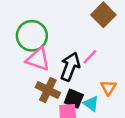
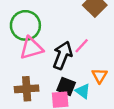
pink triangle: (38, 59) -> (31, 48), turned -35
brown cross: (48, 90) -> (27, 89), moved, turned -30

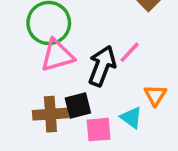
black square: (66, 86) -> (78, 106), moved, turned -36

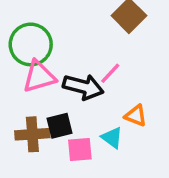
black arrow: (102, 66) -> (83, 87), turned 84
orange triangle: (155, 95) -> (136, 116), turned -40

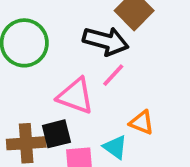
pink triangle: (39, 77) -> (75, 96), moved, turned 36
black arrow: (83, 87) -> (106, 41), moved

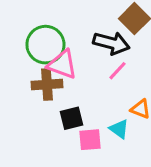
pink triangle: (75, 96) -> (62, 65), moved
brown cross: (26, 143) -> (47, 84), moved

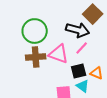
pink triangle: (62, 65) -> (59, 54), moved
black square: (72, 118) -> (79, 71), moved

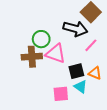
green circle: (35, 31) -> (41, 39), moved, size x0.7
pink line: (82, 48) -> (91, 45), moved

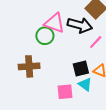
pink triangle: (56, 54) -> (54, 23), moved
brown cross: (32, 57) -> (29, 66), moved

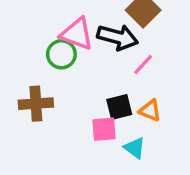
cyan triangle: (85, 84) -> (135, 148), moved
pink square: (65, 92) -> (104, 129), moved

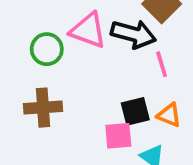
green circle: (61, 54) -> (47, 49), moved
pink line: (143, 65) -> (162, 64), turned -60

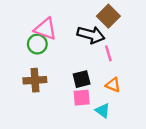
pink triangle: (88, 30) -> (45, 29), moved
black square: (135, 111) -> (82, 79), moved

